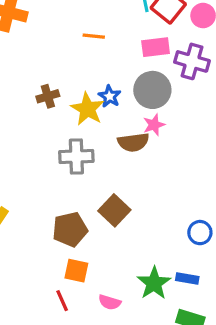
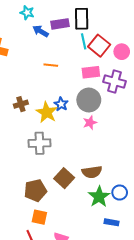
brown semicircle: (133, 142) -> (92, 172), moved
green star: (154, 283) -> (99, 197), moved

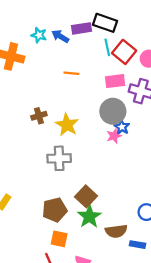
cyan star: (27, 13) -> (39, 35), moved
black rectangle: (82, 19) -> (105, 23), turned -70
blue star: (61, 104) -> (122, 127), moved
brown semicircle: (92, 172) -> (116, 231), moved
green star: (99, 197) -> (89, 217), moved

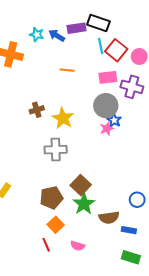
orange square: (59, 239) -> (56, 225), turned 35

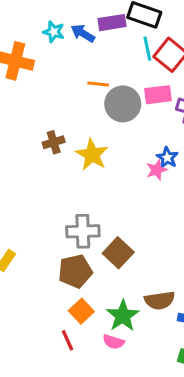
gray circle: (106, 106) -> (123, 104), moved
gray cross: (56, 150) -> (83, 231), moved
green star: (84, 204) -> (123, 316), moved

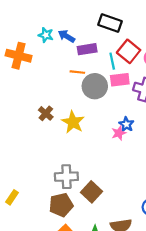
purple rectangle: (112, 23) -> (87, 49), moved
cyan line: (147, 49) -> (112, 61), moved
brown cross: (54, 142) -> (46, 113), turned -32

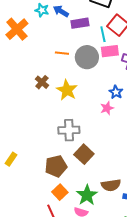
orange cross: (19, 56) -> (17, 29), turned 35
orange line: (77, 72) -> (62, 53), moved
pink star: (119, 133) -> (107, 108), moved
gray cross: (66, 177) -> (69, 130), moved

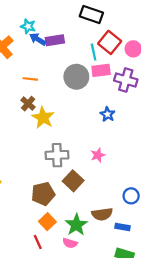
blue arrow: (61, 11) -> (38, 39), moved
purple rectangle: (80, 23) -> (55, 40), moved
orange line: (62, 53) -> (30, 79), moved
yellow star: (67, 90) -> (43, 118), moved
pink star: (107, 108) -> (98, 155), moved

